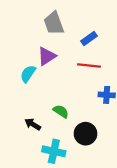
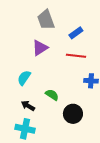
cyan semicircle: (28, 74) -> (24, 78), moved
cyan cross: (54, 151) -> (25, 129), moved

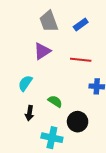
blue rectangle: (76, 33) -> (81, 25), moved
black arrow: (28, 106) -> (29, 113), turned -112
cyan cross: (25, 129) -> (52, 138), moved

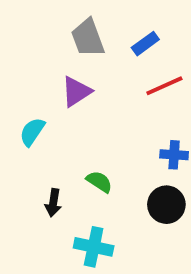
red line: (81, 60) -> (164, 86), moved, turned -30
cyan semicircle: (25, 83) -> (32, 132), moved
black circle: (78, 122) -> (166, 205), moved

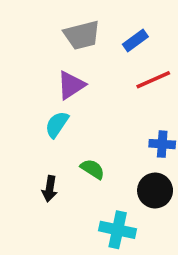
gray trapezoid: (88, 38) -> (82, 35), turned -84
cyan semicircle: (32, 132) -> (57, 124), moved
cyan cross: (94, 247) -> (118, 230), moved

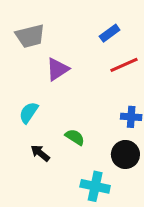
gray trapezoid: (82, 35) -> (30, 36), moved
cyan semicircle: (57, 124) -> (29, 113), moved
black arrow: (50, 189) -> (40, 153), turned 120

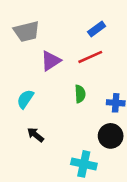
red line: (124, 65) -> (90, 57), moved
green semicircle: (75, 137) -> (80, 94), moved, turned 54

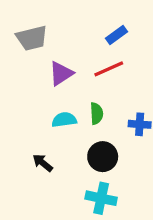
cyan semicircle: (25, 99) -> (64, 120), moved, turned 48
black circle: (111, 136) -> (103, 157), moved

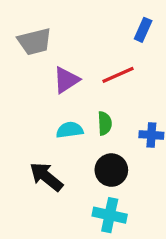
blue rectangle: (117, 35) -> (143, 30), moved, turned -30
black arrow: (43, 163) -> (46, 177), size x1.5

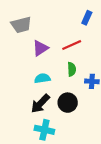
green semicircle: (105, 123) -> (72, 69), moved
black arrow: (46, 177) -> (40, 104), moved, turned -85
cyan cross: (110, 215) -> (44, 130), moved

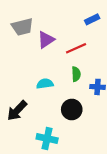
blue rectangle: (87, 18) -> (92, 19), turned 40
purple triangle: (40, 48) -> (46, 40), moved
black arrow: (40, 104) -> (17, 111), moved

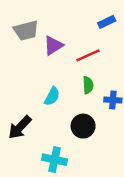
cyan semicircle: (45, 84) -> (52, 96), turned 126

